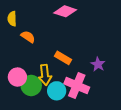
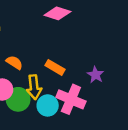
orange semicircle: (28, 37) -> (14, 62), moved

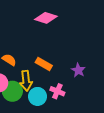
pink cross: (71, 99) -> (57, 91), size x0.6

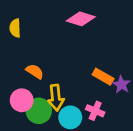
orange rectangle: (44, 64) -> (103, 77), moved

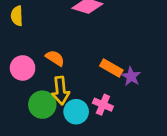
orange semicircle: (35, 71) -> (55, 58), moved
pink circle: (22, 100) -> (23, 68), moved

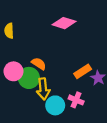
orange rectangle: (111, 68) -> (83, 71), turned -63
green circle: (42, 105) -> (29, 78), moved

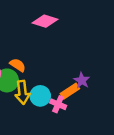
orange rectangle: (83, 71) -> (70, 91), moved
cyan circle: (55, 105) -> (40, 96), moved

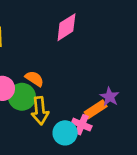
pink diamond: (45, 21) -> (66, 27), turned -50
cyan circle: (40, 96) -> (65, 133), moved

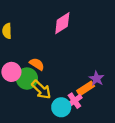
yellow arrow: (40, 111) -> (41, 90), turned -40
pink cross: (82, 125) -> (74, 101), turned 32

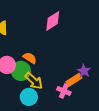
pink cross: (74, 101) -> (64, 91), turned -32
cyan circle: (61, 107) -> (29, 97), moved

